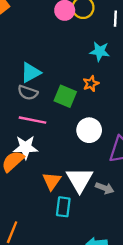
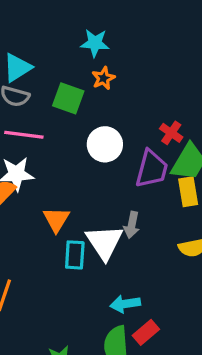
cyan star: (100, 51) -> (95, 43), moved
white triangle: (80, 180) -> (104, 242), moved
gray arrow: (105, 188) -> (132, 225), turned 84

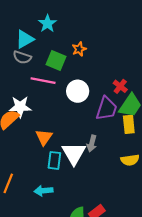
cyan star: (95, 43) -> (47, 24), moved, turned 30
pink line: (24, 135) -> (43, 81), moved
cyan arrow: (125, 304) -> (43, 191), moved

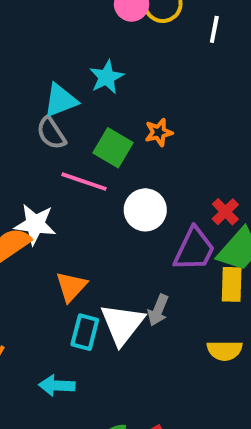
gray semicircle: (22, 57) -> (51, 133), turned 30

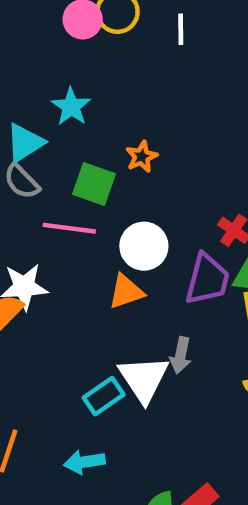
orange triangle: (71, 287) -> (126, 292), moved, turned 40
cyan rectangle: (85, 332) -> (104, 396), turned 52

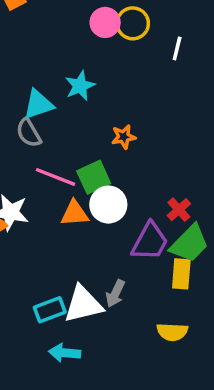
green square: (94, 184) -> (94, 177), moved, turned 32
orange triangle: (126, 292) -> (75, 213), moved
white triangle: (144, 379) -> (83, 304), turned 36
cyan arrow: (84, 462) -> (65, 353), moved

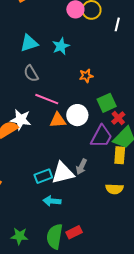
cyan triangle: (38, 104) -> (29, 43), moved
green square: (94, 177) -> (107, 103), moved

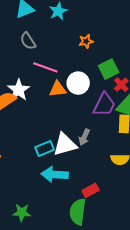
white star: (21, 120) -> (19, 90), turned 30
cyan arrow: (52, 201) -> (55, 174), size x1.4
red rectangle: (74, 232) -> (91, 190), moved
green semicircle: (55, 236) -> (78, 212), moved

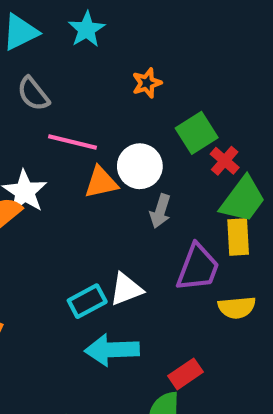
purple trapezoid: (104, 105) -> (198, 268), moved
gray arrow: (84, 137) -> (160, 211), moved
white triangle: (65, 144) -> (126, 289), size x0.7

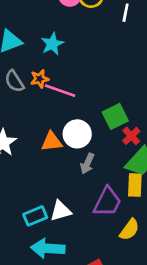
orange star: (147, 83) -> (40, 79), moved
pink line: (72, 142) -> (60, 91), moved
yellow semicircle: (237, 308) -> (129, 230), turned -55

